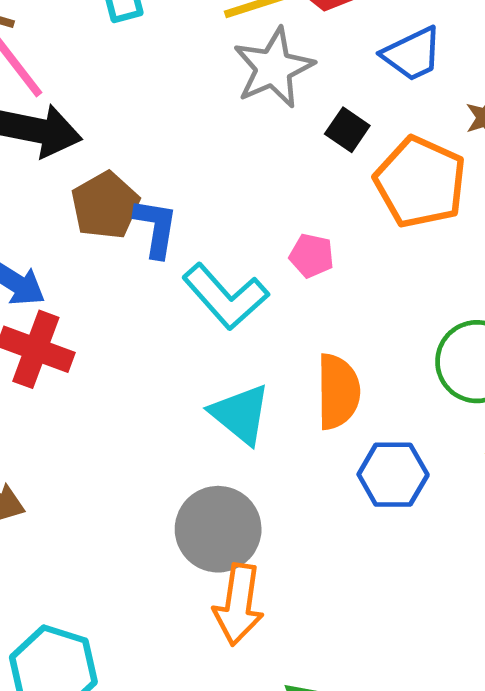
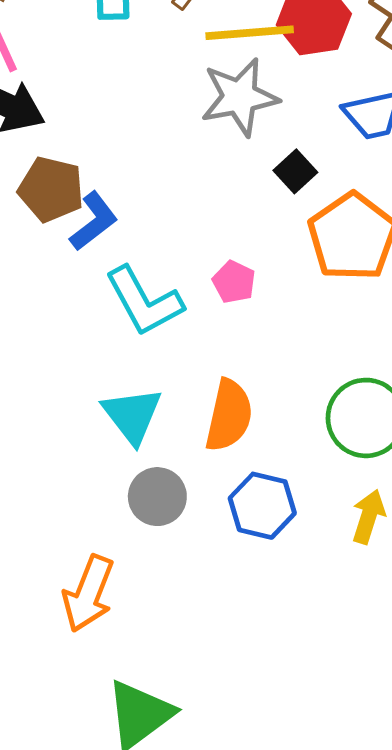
brown pentagon: (105, 205) -> (51, 189), turned 30
blue L-shape: (156, 228) -> (94, 221), turned 30
gray circle: (218, 529) -> (157, 497), moved, size x0.7

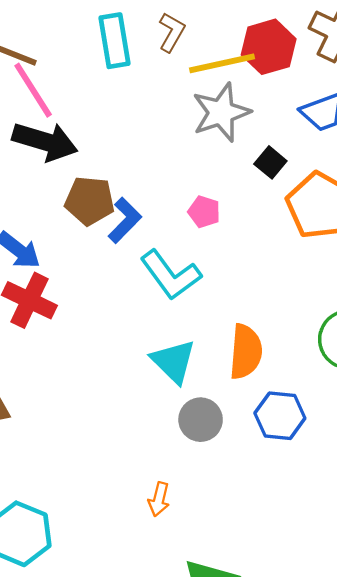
pink pentagon: (234, 282) -> (204, 212), moved
orange arrow: (88, 594) -> (159, 499), size x0.6

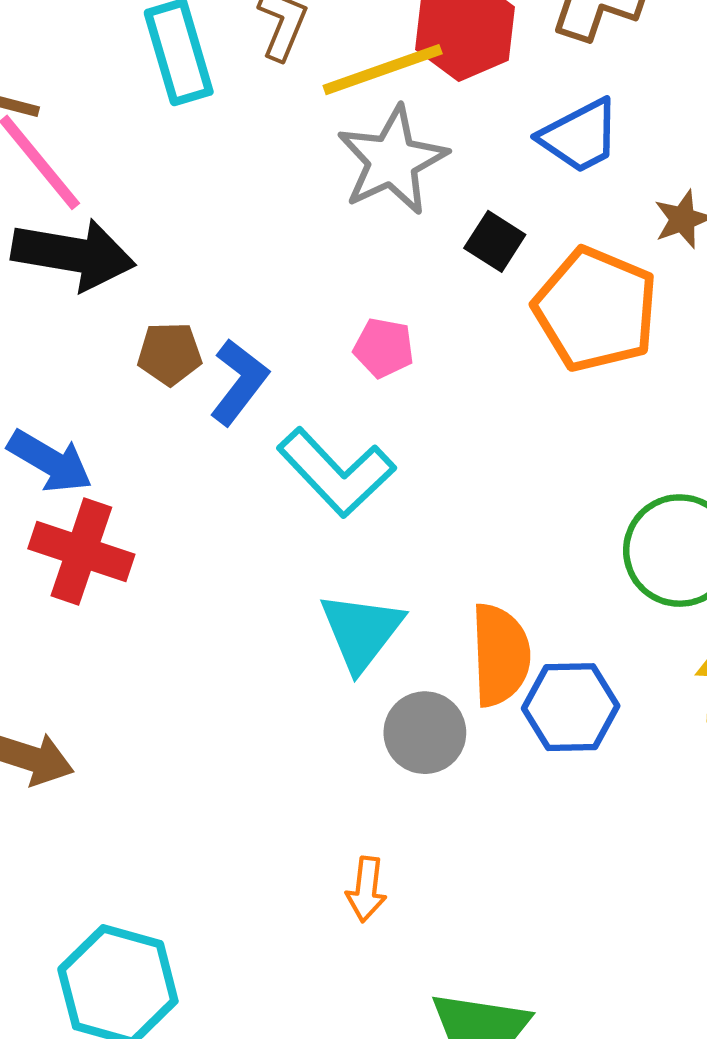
brown pentagon: (90, 201) -> (170, 354), size x0.7
orange semicircle: (246, 352) -> (500, 655), moved
cyan triangle: (173, 361) -> (361, 631), turned 30

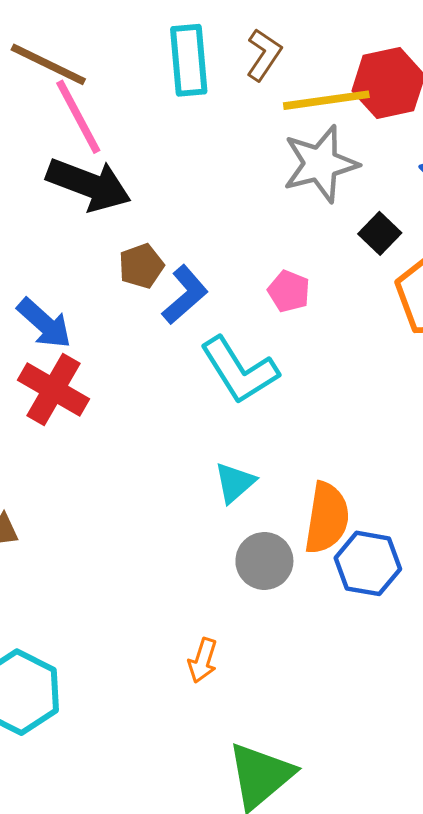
brown pentagon: (170, 354) -> (141, 266), turned -30
cyan triangle: (361, 631) -> (235, 483), size x0.7

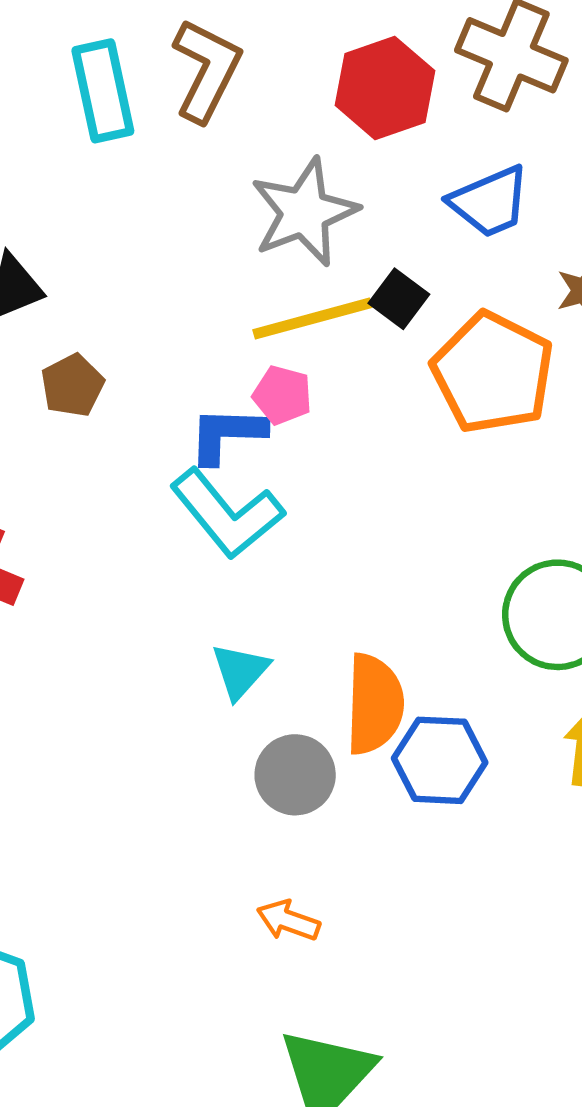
brown L-shape: (264, 55) -> (207, 70), size x1.4
yellow line: (326, 100) -> (312, 319), moved
blue L-shape: (185, 295) -> (227, 435), moved, turned -130
orange arrow: (203, 660) -> (288, 921), moved, turned 99

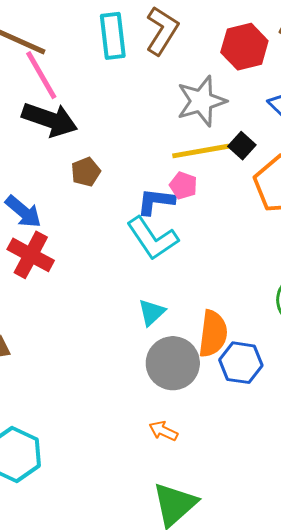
gray circle: (295, 775) -> (173, 363), size x1.4

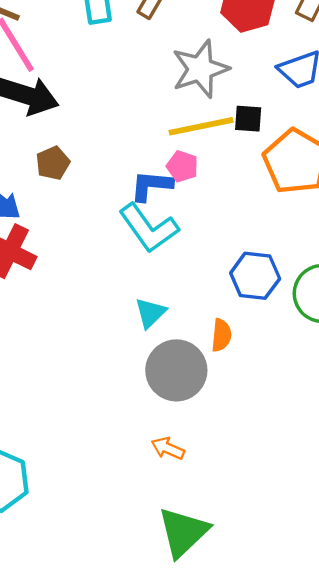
black square: (242, 146) -> (248, 119), turned -36
brown pentagon: (86, 172) -> (53, 163), moved
orange semicircle: (213, 334) -> (221, 335), size x0.6
blue hexagon: (241, 363) -> (255, 276), moved

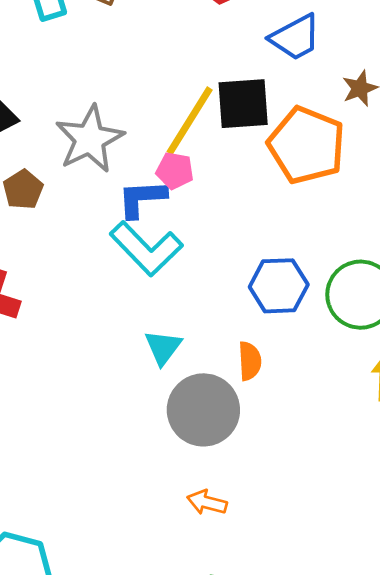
gray star: (200, 69) -> (90, 139), moved
black square: (248, 119) -> (243, 104), size x1.6
yellow line: (201, 126) -> (190, 121), turned -38

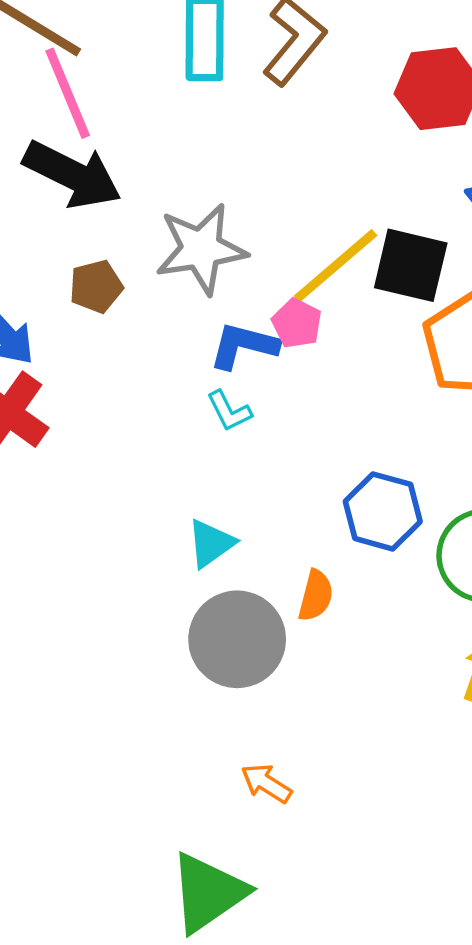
cyan L-shape: (146, 249) -> (229, 411), size x0.5
orange arrow: (207, 502) -> (266, 783), moved

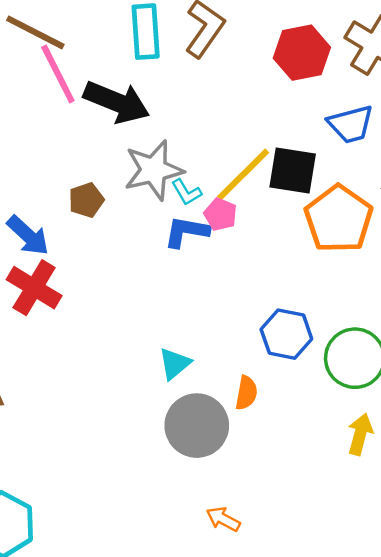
black arrow: (72, 175) -> (117, 102), moved
cyan L-shape: (229, 411) -> (186, 192), moved

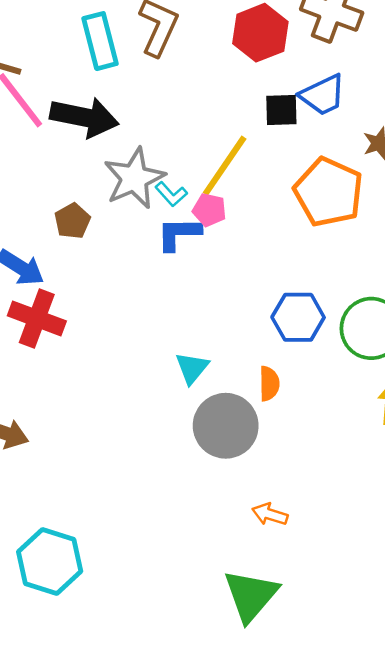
black square: (293, 170) -> (281, 110), moved, size x0.7

